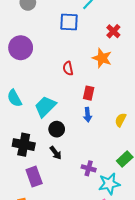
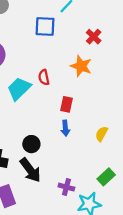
cyan trapezoid: (45, 106) -> (19, 89), moved
black arrow: (56, 153) -> (30, 170), size x1.6

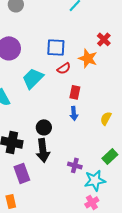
blue square: (45, 26) -> (56, 47), moved
red cross: (94, 37) -> (104, 39), moved
red semicircle: (44, 77) -> (64, 68), moved, turned -112
black arrow: (30, 170) -> (43, 150), turned 30

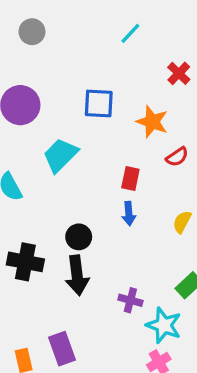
red cross: (104, 39) -> (179, 73), moved
red semicircle: (64, 68) -> (177, 157), moved
purple rectangle: (22, 173) -> (62, 349), moved
cyan star: (95, 180) -> (164, 325), turned 30

